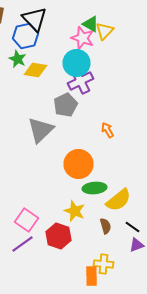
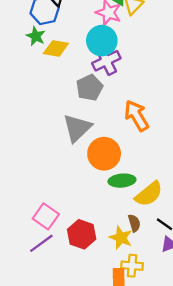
gray triangle: (40, 130) -> (77, 128), moved
orange arrow: (108, 130) -> (137, 116), size x1.8
yellow star: (74, 211) -> (121, 238), moved

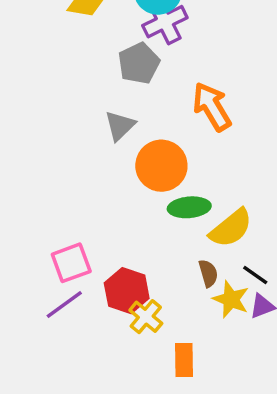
gray triangle: (77, 128) -> (120, 126), size x0.7
pink square: (46, 216) -> (71, 263), turned 35
yellow star: (121, 238) -> (231, 299), moved
yellow cross: (132, 266) -> (146, 317), moved, turned 35

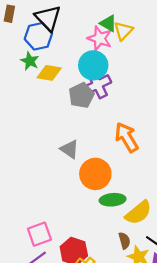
gray pentagon: (139, 63) -> (81, 95), moved
gray triangle: (120, 126) -> (70, 149), turned -42

